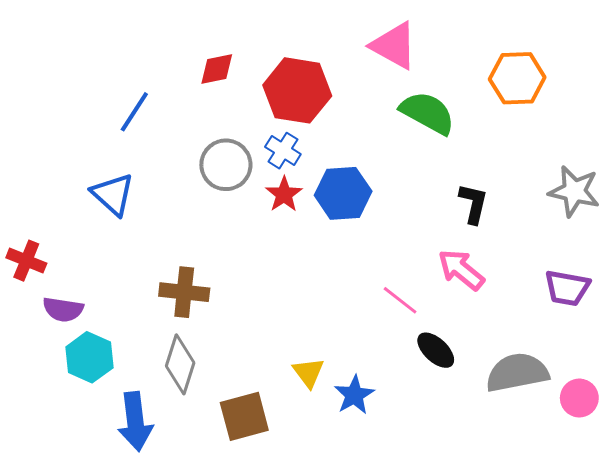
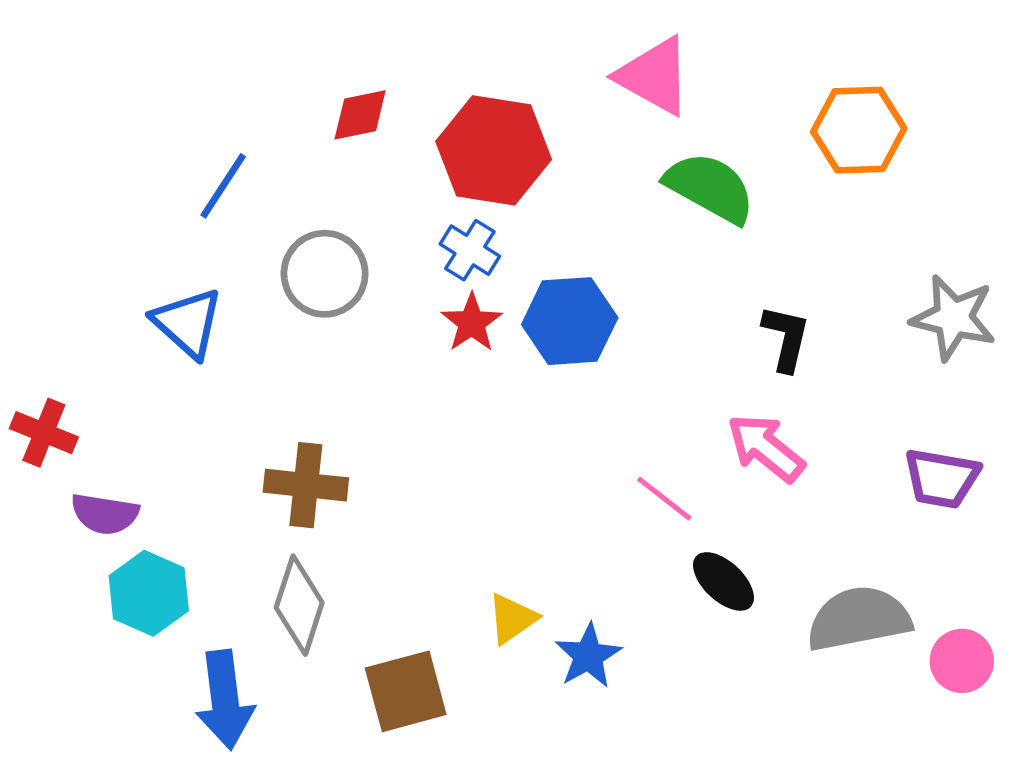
gray circle: (226, 165) -> (325, 274), moved
yellow triangle: (308, 373) -> (512, 619), turned 32

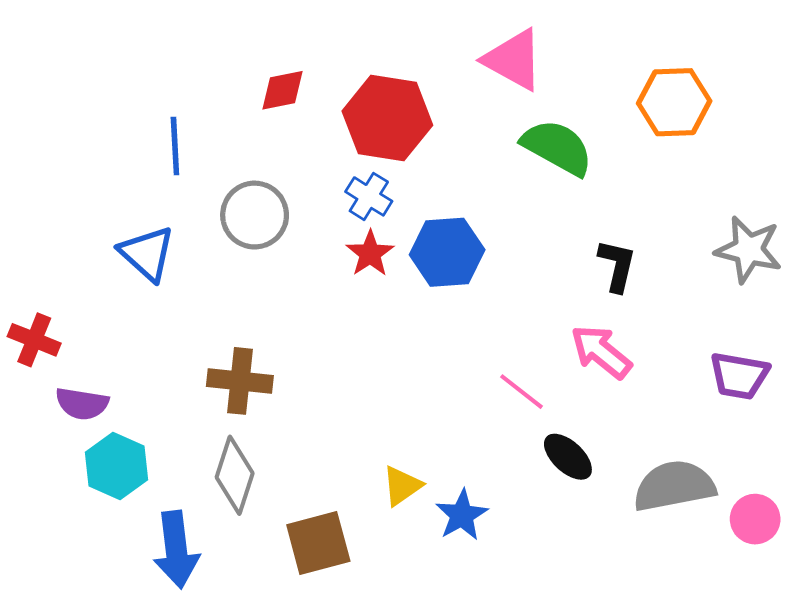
blue line: (223, 186) -> (175, 146), turned -36

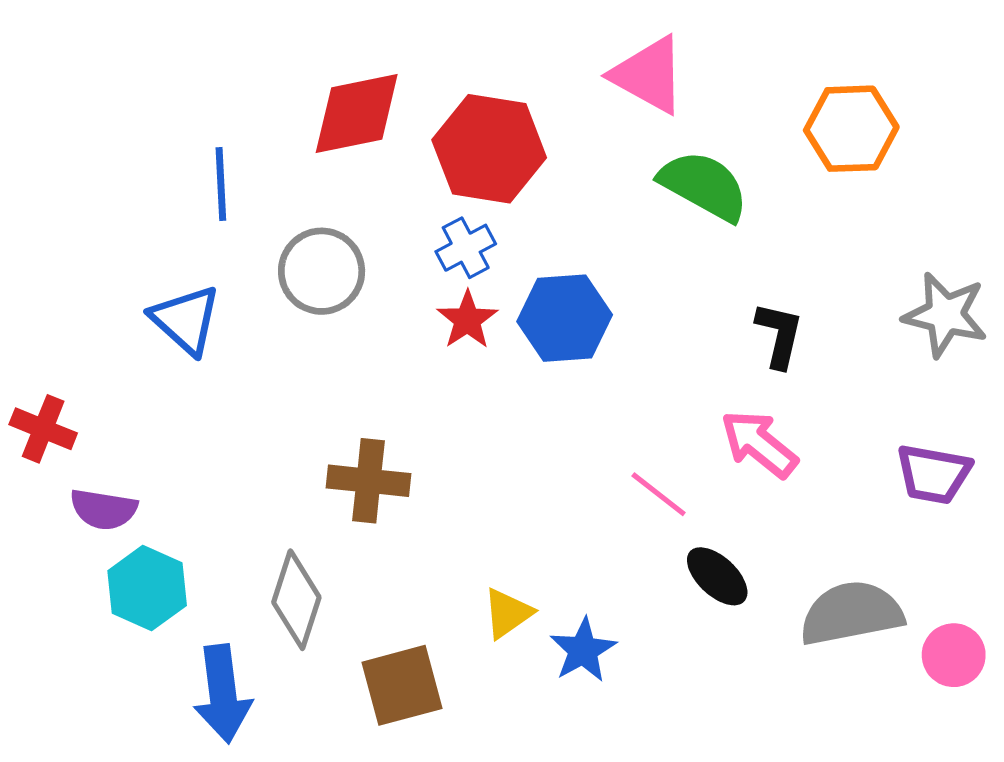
red diamond: (282, 90) -> (357, 114), size x1.6
blue cross: (369, 196) -> (466, 248), turned 30
brown cross: (240, 381) -> (368, 481), moved

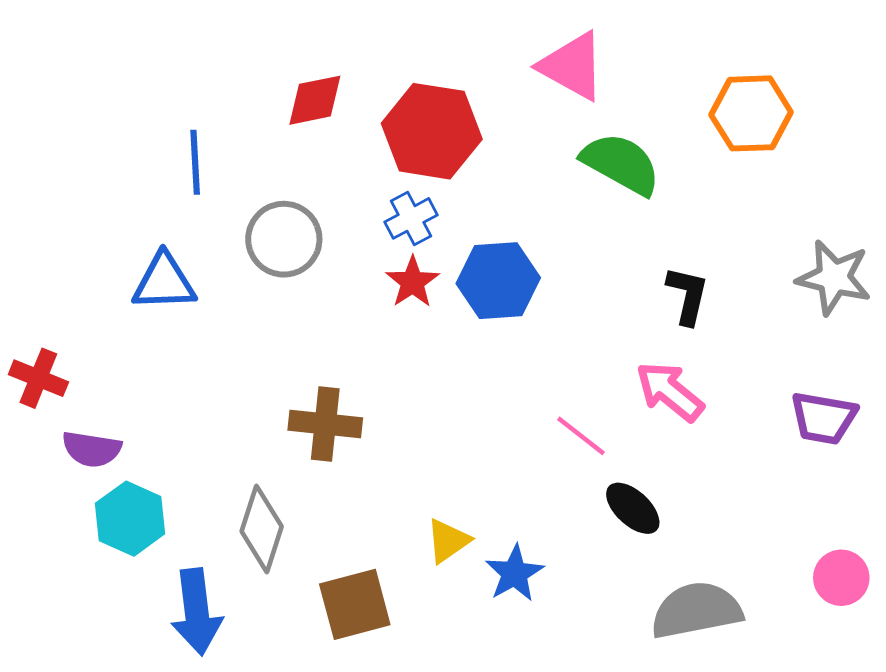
red diamond: (357, 114) -> (315, 100), size x0.7
blue triangle: (186, 320) -> (164, 282), turned -44
gray semicircle: (851, 613) -> (696, 610), moved

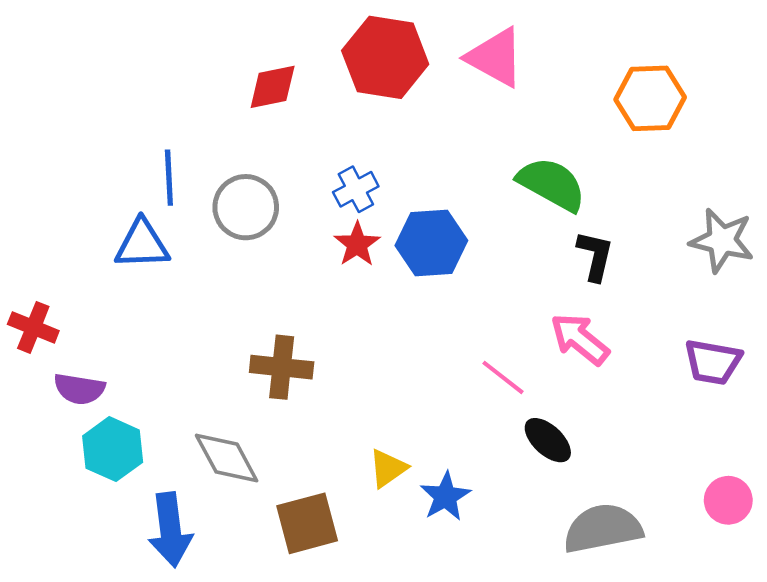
red hexagon: (432, 131) -> (385, 57), moved
blue line: (195, 162) -> (169, 178), moved
green semicircle: (621, 164) -> (552, 184), moved
gray diamond: (262, 529) -> (227, 458), turned -46

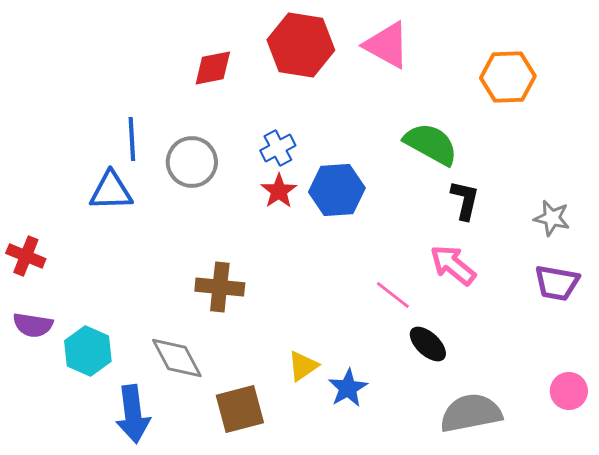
gray star: (722, 240) -> (552, 218), moved, size x0.7
purple semicircle: (79, 389) -> (33, 325), moved

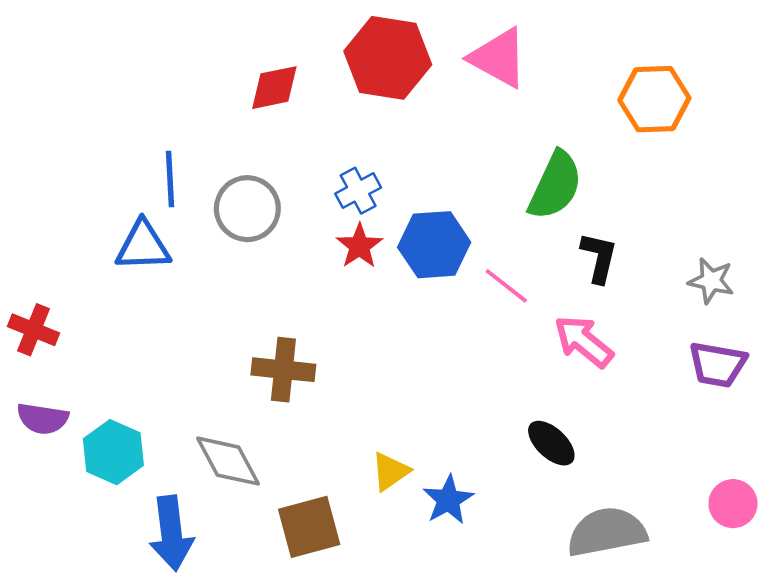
green semicircle: (431, 144) -> (555, 185), turned 86
pink line: (393, 295) -> (506, 286), moved

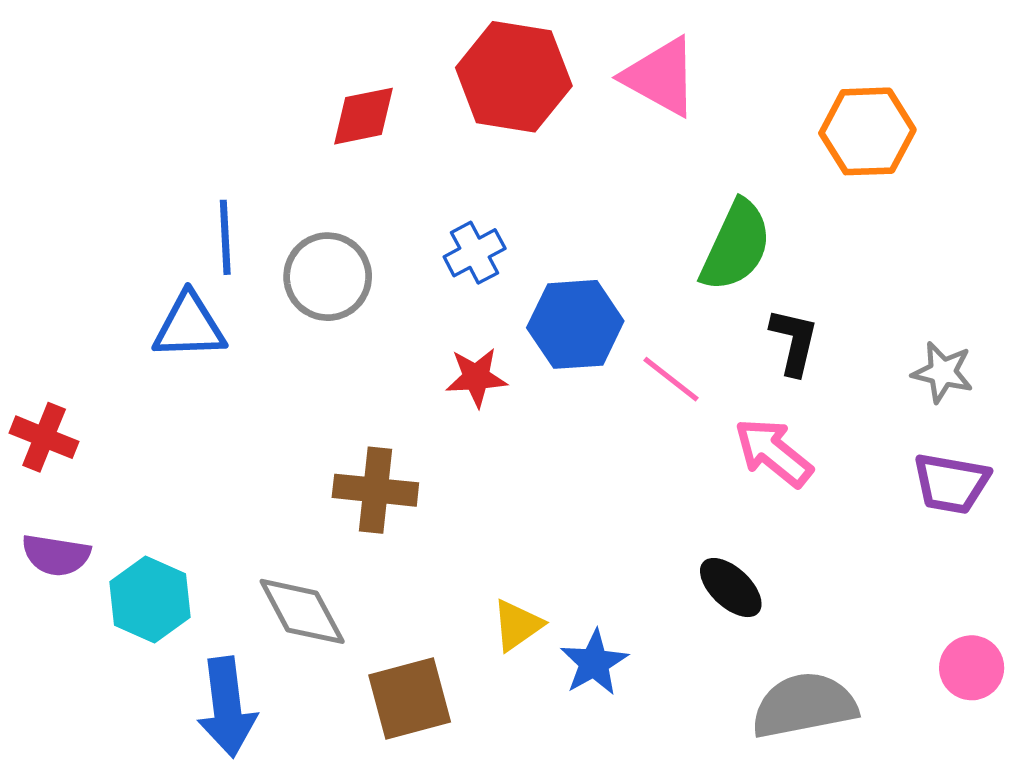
red star: (359, 246) -> (476, 377), moved, turned 30

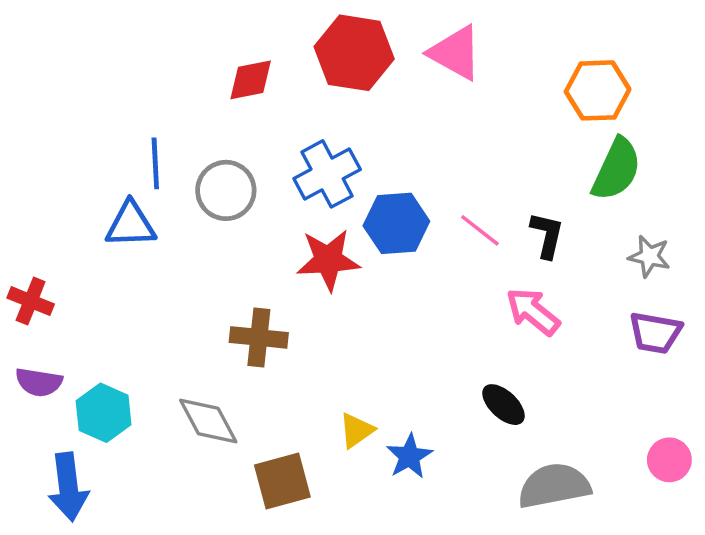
green semicircle: (736, 246) -> (616, 169), moved
blue cross: (475, 253) -> (327, 174), size x1.6
red star: (476, 377) -> (328, 260), size x1.5
pink line: (671, 379) -> (480, 230), moved
blue arrow: (227, 707) -> (68, 487), moved

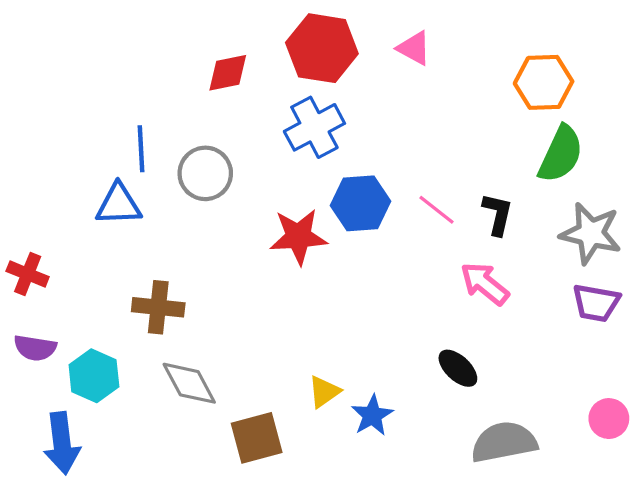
pink triangle: (455, 53) -> (414, 48), size x0.7
blue cross: (327, 174) -> (314, 127), moved
gray star: (649, 256) -> (591, 233), size x1.6
brown cross: (259, 337) -> (158, 307), moved

